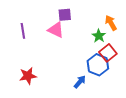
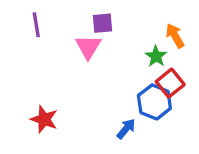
pink triangle: (56, 30) -> (88, 47), turned 36
purple line: (23, 31) -> (36, 25), moved
red star: (28, 76) -> (44, 119), turned 30

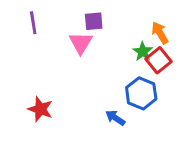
red square: (170, 83) -> (159, 60), moved
blue arrow: (126, 129) -> (115, 118), turned -96

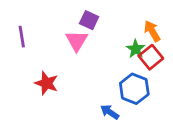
purple square: (94, 21) -> (89, 20), turned 30
purple line: (33, 23) -> (22, 37), moved
red star: (40, 109) -> (46, 83), moved

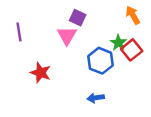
orange arrow: (152, 31) -> (133, 15), moved
blue hexagon: (134, 89) -> (100, 61), moved
blue arrow: (110, 112) -> (96, 98), turned -42

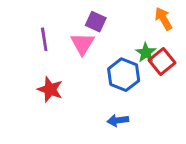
purple line: (19, 32) -> (44, 39), moved

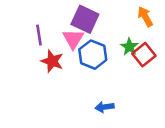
purple square: (96, 22) -> (85, 19), size x1.5
blue hexagon: (124, 75) -> (93, 55), moved
red star: (50, 89) -> (52, 61), moved

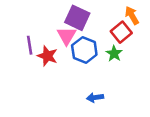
purple line: (39, 35) -> (30, 45), moved
green star: (129, 47) -> (114, 54), moved
red square: (144, 55) -> (121, 32), moved

